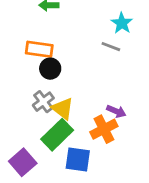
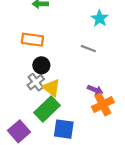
gray line: (111, 47) -> (88, 49), moved
black circle: (50, 69) -> (41, 65), moved
orange cross: (104, 129) -> (103, 104), moved

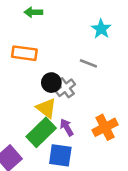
black circle: (41, 65) -> (51, 83), moved
gray cross: (36, 82) -> (65, 88), moved
purple arrow: (95, 90) -> (67, 127), moved, turned -144

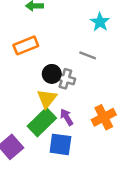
orange rectangle: (24, 53) -> (26, 45), turned -30
gray cross: (65, 88) -> (65, 79), turned -36
yellow triangle: (46, 108) -> (47, 99), turned 30

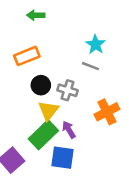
cyan star: (100, 22) -> (95, 44), moved
black circle: (52, 74) -> (41, 85), moved
orange cross: (104, 117) -> (107, 112), moved

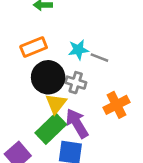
cyan star: (95, 44) -> (78, 50), moved, turned 30
black circle: (41, 85) -> (48, 77), size x1.6
purple arrow: (69, 130) -> (77, 123), size x1.6

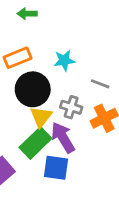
gray line: (99, 58) -> (100, 84), moved
gray cross: (76, 83) -> (71, 107), moved

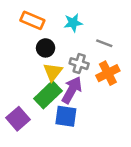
orange rectangle: (18, 58) -> (32, 20), turned 45
black circle: (33, 89) -> (46, 48), size x0.6
purple arrow: (63, 137) -> (72, 90), turned 60

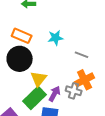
black circle: (46, 48) -> (20, 59), moved, size x1.6
gray cross: (79, 64) -> (74, 91), moved
purple arrow: (72, 90) -> (55, 94), size x0.7

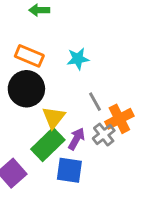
gray line: (82, 55) -> (95, 102), moved, turned 40
gray cross: (74, 91) -> (104, 135), turned 35

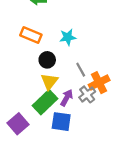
black circle: (26, 89) -> (47, 60), moved, size x0.6

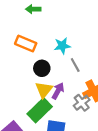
gray line: (81, 70) -> (75, 65), moved
purple arrow: (67, 98) -> (58, 91), moved

